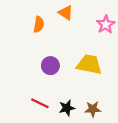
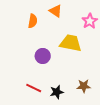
yellow trapezoid: (89, 64) -> (71, 43), moved
brown star: (93, 109) -> (84, 86), moved

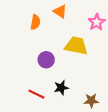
brown star: (84, 86) -> (91, 101), moved
black star: (57, 92) -> (61, 88), moved

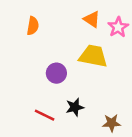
orange triangle: (60, 11) -> (92, 19), moved
orange semicircle: (35, 22) -> (33, 26), moved

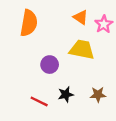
orange semicircle: (33, 26) -> (29, 23), size x1.6
brown star: (112, 123) -> (98, 95), moved

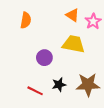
orange semicircle: (29, 23) -> (26, 20), size x0.7
brown star: (98, 95) -> (88, 85), size x1.6

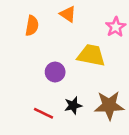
orange triangle: (72, 15) -> (68, 14), moved

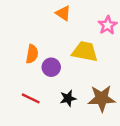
orange semicircle: (32, 26) -> (32, 54), moved
red line: (43, 113) -> (31, 98), moved

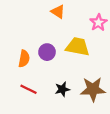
orange semicircle: (32, 54) -> (24, 59), moved
purple circle: (51, 67) -> (47, 52), moved

